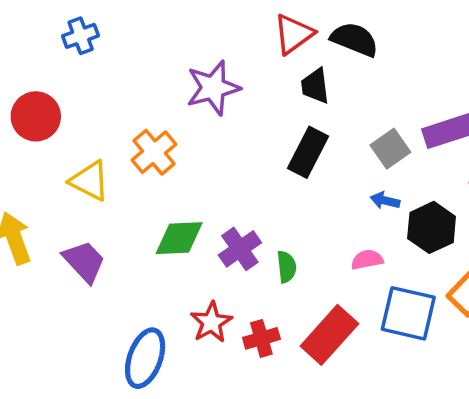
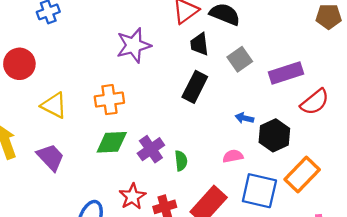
gray square: (390, 149) -> (240, 59), moved
orange cross: (154, 152) -> (109, 100), moved, turned 32

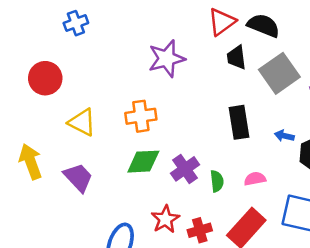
gray square: (240, 59) -> (279, 73), size x1.5
black rectangle: (195, 87) -> (239, 122), moved, turned -36
pink semicircle: (233, 156) -> (255, 179), moved

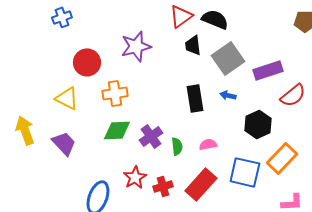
red circle: (45, 78) -> (87, 62), moved
blue arrow: (284, 136) -> (228, 95), moved

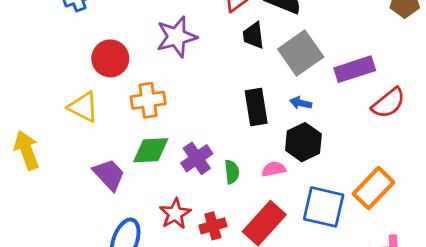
black hexagon: (258, 124) -> (303, 142), moved
purple trapezoid: (64, 143) -> (109, 175), moved

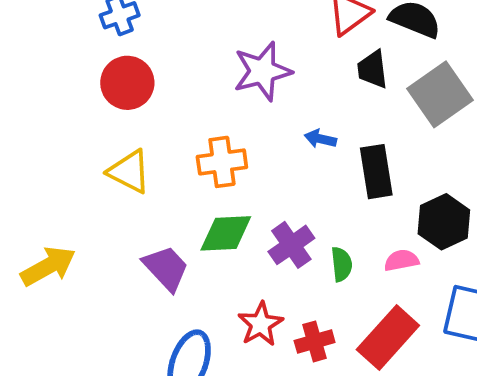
red circle: (110, 58) -> (127, 83), moved
blue arrow: (301, 103) -> (320, 139), moved
yellow arrow: (27, 150) -> (48, 266), moved, turned 81

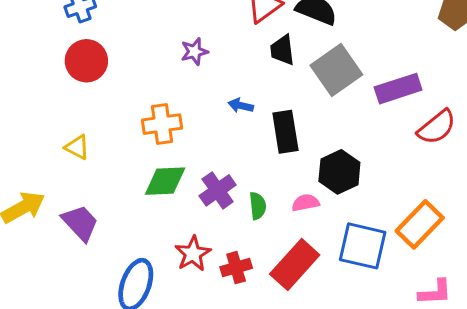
purple star: (262, 71) -> (194, 52), size x0.6
yellow triangle: (129, 172) -> (77, 147), moved, size x0.7
purple trapezoid: (166, 268) -> (80, 223), moved

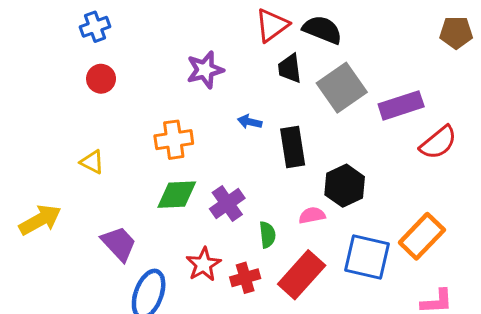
purple star: (194, 52) -> (205, 70), size x1.4
red circle: (86, 61) -> (101, 79), size x0.7
green semicircle: (258, 206) -> (267, 235), moved
purple trapezoid: (80, 223) -> (119, 244), moved

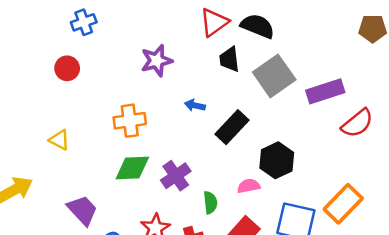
blue cross: (95, 27) -> (84, 22), moved
black rectangle: (293, 147) -> (232, 127), turned 52

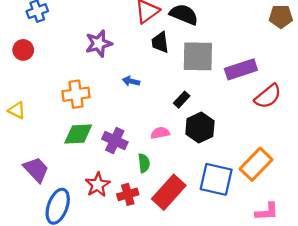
gray square: (274, 76) -> (198, 56), turned 36
black rectangle: (232, 127) -> (182, 100), moved, size x0.6
purple cross: (176, 176) -> (115, 140), turned -30
pink semicircle: (249, 186) -> (160, 133), moved

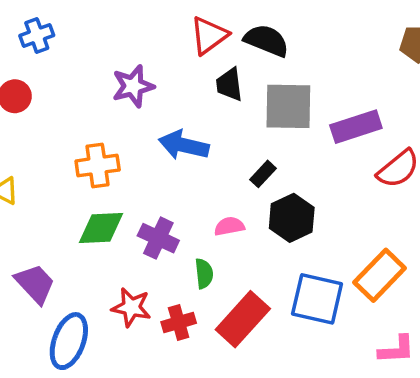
blue arrow: (131, 81) -> (184, 145), size x1.8
red star: (98, 185) -> (131, 307), turned -30

